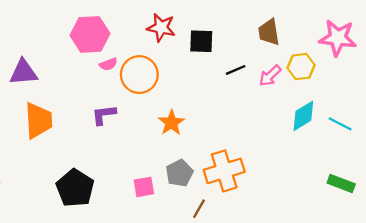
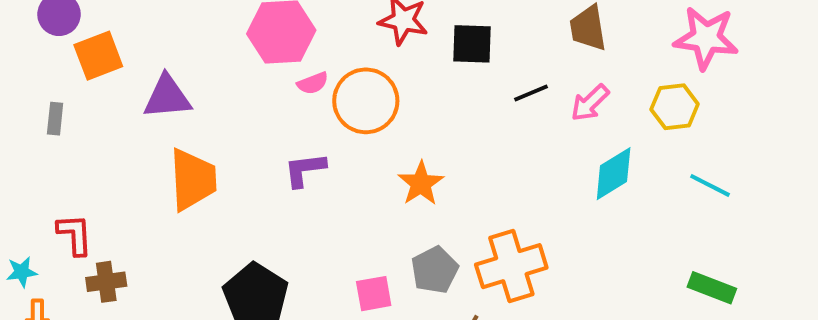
yellow hexagon: (301, 67) -> (675, 107), moved
cyan diamond: (303, 116) -> (614, 174), moved

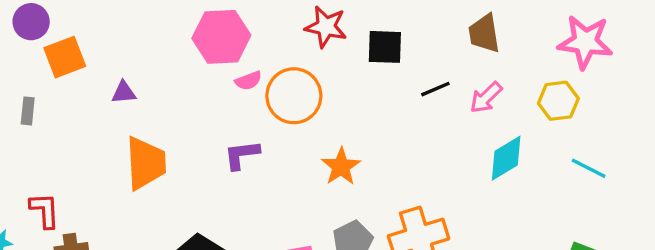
purple triangle: (167, 97) -> (124, 92), size x0.6

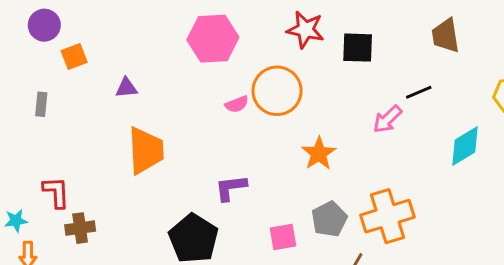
orange square: (65, 57) -> (74, 56), size x0.7
pink semicircle: (248, 81) -> (237, 104), moved
black line: (435, 89) -> (419, 92), moved
pink arrow: (486, 97) -> (387, 119), moved
purple L-shape: (242, 155) -> (231, 188), moved

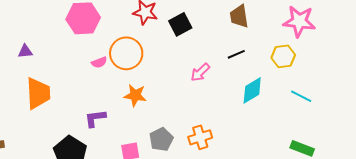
black square: (358, 48) -> (180, 24), turned -30
black line: (419, 92) -> (236, 54), moved
orange star: (319, 153) -> (135, 95), moved, turned -30
orange cross: (387, 216) -> (200, 137), size x0.7

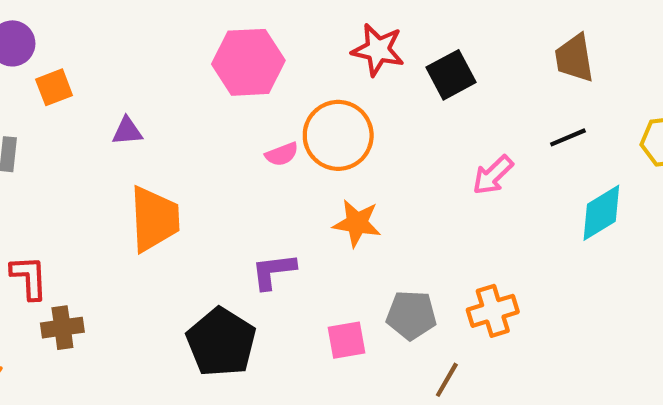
gray pentagon: (161, 139) -> (411, 315), turned 30

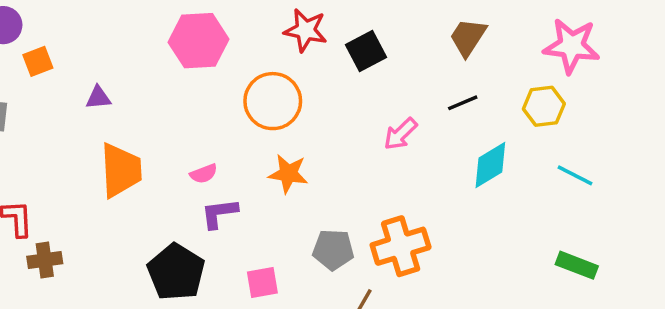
brown trapezoid: (574, 58) -> (468, 37), turned 42
pink semicircle: (282, 154) -> (204, 174), moved
orange cross: (493, 311) -> (401, 246), size x1.4
pink square: (347, 340) -> (262, 282), moved

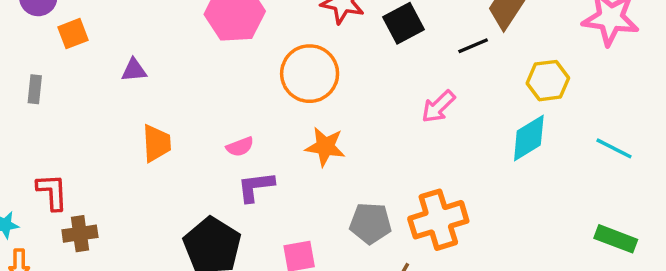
black line: (463, 103) -> (473, 46), moved
yellow hexagon: (544, 106) -> (548, 81), moved
orange trapezoid: (121, 170) -> (156, 143), size x0.7

